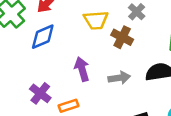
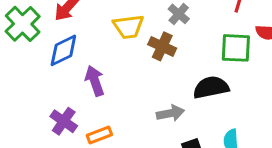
purple arrow: (82, 69) -> (95, 81), moved
gray arrow: (119, 78) -> (170, 113), moved

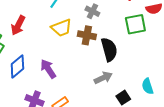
blue diamond: (63, 50) -> (17, 66), moved
black semicircle: (211, 87) -> (109, 49), moved, turned 100

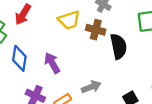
blue diamond: (17, 66) -> (19, 58), turned -45
gray arrow: (103, 78) -> (91, 87), moved

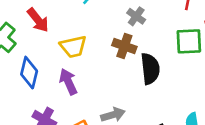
red arrow: (23, 15) -> (38, 20), turned -75
yellow trapezoid: (69, 20) -> (73, 47), moved

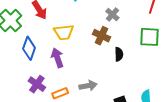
black semicircle: (150, 69) -> (119, 54), size x0.6

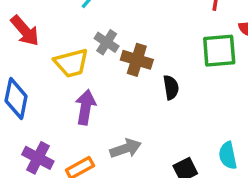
gray cross: (112, 15) -> (107, 42), moved
purple arrow: (57, 58) -> (86, 107), moved, turned 36

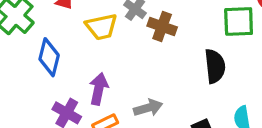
black semicircle: (171, 87) -> (215, 66), moved, size x1.5
purple arrow: (86, 107) -> (99, 89), moved

